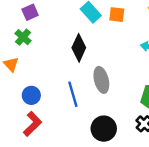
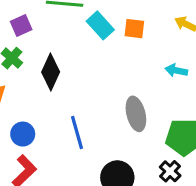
black diamond: (79, 48) -> (51, 72), moved
gray ellipse: (101, 80) -> (136, 114), moved

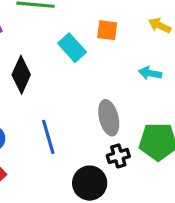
cyan rectangle: (100, 25) -> (72, 48), moved
black cross: (170, 171) -> (118, 156), moved, turned 30

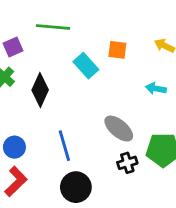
gray ellipse: (109, 118) -> (119, 129), turned -36
black circle: (90, 183) -> (76, 187), moved

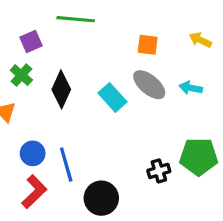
cyan rectangle: (86, 66) -> (112, 97), moved
gray ellipse: (119, 129) -> (149, 85), moved
blue line: (64, 146) -> (66, 165), moved

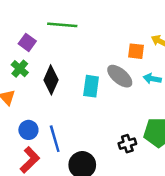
purple square: (31, 42) -> (27, 42), turned -30
orange square: (148, 45) -> (136, 51), moved
cyan rectangle: (112, 97) -> (91, 86), turned 50

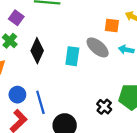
black cross: (127, 144) -> (104, 107), turned -32

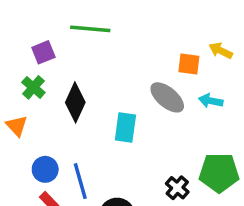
purple square: (16, 18) -> (43, 52), turned 32
cyan rectangle: (72, 56) -> (125, 128), moved

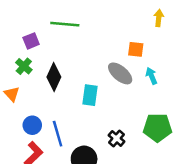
yellow arrow: (221, 51) -> (159, 18), moved, turned 70
cyan arrow: (211, 101) -> (151, 76), turned 56
black cross: (177, 188) -> (117, 138), moved

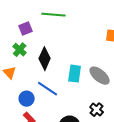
gray ellipse: (120, 73) -> (100, 76), moved
blue line: (58, 134) -> (48, 89), moved, turned -40

